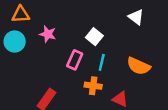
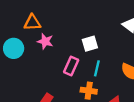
orange triangle: (21, 15) -> (32, 23), moved
white square: (94, 37) -> (90, 44), turned 35

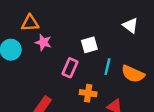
cyan line: (97, 68) -> (107, 67), moved

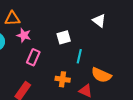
pink rectangle: (70, 68) -> (33, 57), moved
orange semicircle: (133, 74) -> (101, 75), moved

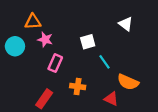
cyan line: (79, 56) -> (104, 62), turned -48
orange cross: (63, 79) -> (78, 87), moved

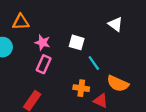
pink star: (45, 40) -> (42, 42), moved
white square: (88, 42) -> (77, 42), turned 32
orange cross: (78, 87) -> (81, 88), moved

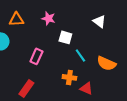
pink star: (42, 42) -> (48, 18), moved
orange semicircle: (118, 84) -> (106, 63), moved

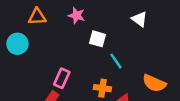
pink rectangle: (36, 56) -> (62, 78), moved
orange semicircle: (106, 63) -> (154, 83), moved

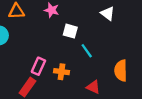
orange semicircle: (154, 83) -> (121, 71), turned 65
orange cross: (102, 88) -> (61, 72), moved

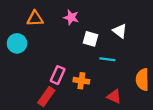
white triangle: (108, 13) -> (120, 31), moved
cyan line: (87, 51) -> (107, 59), turned -48

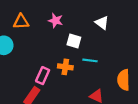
white triangle: (120, 31) -> (102, 23), moved
orange cross: (81, 81) -> (65, 67), moved

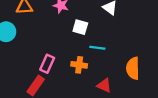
orange cross: (65, 67) -> (79, 65), moved

